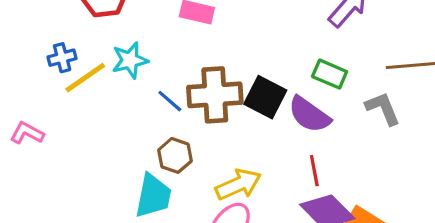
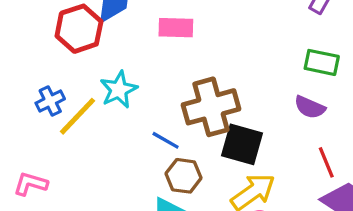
black square: (265, 97) -> (242, 144), moved
blue line: (170, 101) -> (166, 140), moved
purple semicircle: (309, 115) -> (310, 107), size x0.7

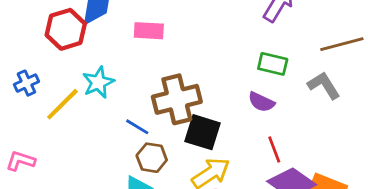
blue cross: (50, 101) -> (26, 83), moved

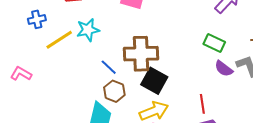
purple semicircle: (261, 102) -> (224, 69), moved

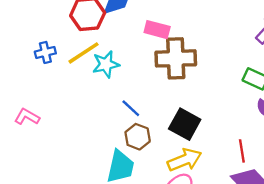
yellow line: (59, 40) -> (83, 53), moved
brown cross: (141, 54) -> (176, 58), moved

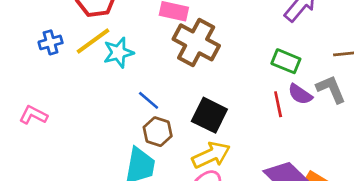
brown cross: (176, 58) -> (196, 42), turned 33
red line: (242, 151) -> (278, 104), moved

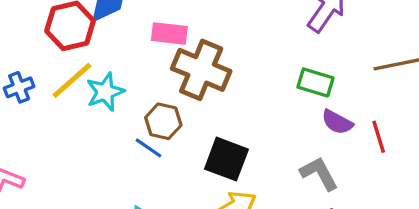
gray L-shape: (331, 89) -> (319, 173), moved
red line: (278, 104) -> (379, 137), moved
brown hexagon: (158, 132) -> (163, 121), moved

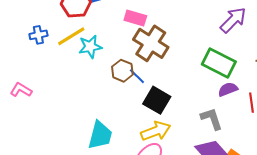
green rectangle: (315, 82) -> (219, 63), size x1.5
purple semicircle: (337, 122) -> (228, 89), turned 120
blue line: (149, 148) -> (137, 76), moved

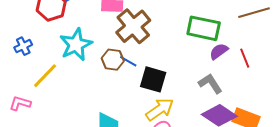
yellow line: (71, 36) -> (45, 76), moved
brown cross: (151, 43) -> (133, 26), turned 32
cyan star: (90, 47) -> (76, 45), size x1.4

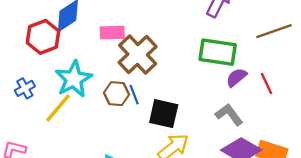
blue cross: (23, 46) -> (25, 88), moved
blue line: (128, 61) -> (134, 95), turned 42
yellow line: (45, 76) -> (58, 108), moved

